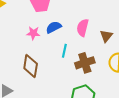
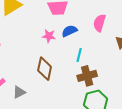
pink semicircle: (83, 28) -> (99, 23), moved
brown cross: (85, 63) -> (87, 76), moved

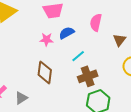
cyan line: (79, 55) -> (78, 56), turned 40

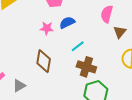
pink semicircle: (96, 23) -> (107, 14), moved
brown cross: (88, 76) -> (86, 67), turned 36

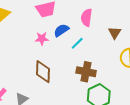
pink semicircle: (107, 14) -> (87, 18), moved
cyan line: (78, 46) -> (77, 43), moved

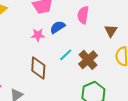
cyan line: (77, 43) -> (66, 55), moved
brown cross: (86, 72) -> (88, 60), moved, turned 36

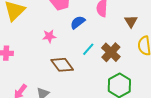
pink star: (38, 35) -> (49, 36), moved
brown diamond: (38, 68) -> (62, 65), turned -35

